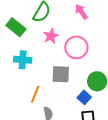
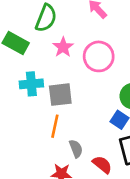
gray square: (61, 74) -> (60, 95), moved

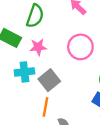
pink star: (63, 47) -> (38, 47), moved, turned 30
gray square: (60, 95) -> (49, 80), turned -30

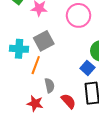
cyan cross: (24, 72) -> (19, 49), moved

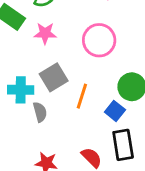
orange line: (36, 65) -> (82, 96), moved
gray semicircle: (50, 85) -> (40, 112), moved

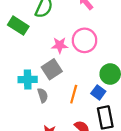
pink star: (45, 33) -> (60, 45), moved
orange line: (82, 96) -> (74, 94), moved

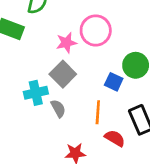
blue square: (98, 92) -> (114, 82), moved
orange line: (74, 94) -> (98, 112), moved

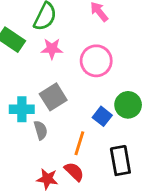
pink star: (66, 43) -> (52, 49), moved
red semicircle: (115, 138) -> (74, 172), moved

